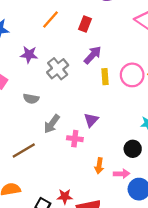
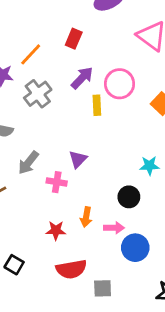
orange line: (50, 19) -> (31, 54), moved
pink circle: (132, 75) -> (120, 84), moved
red star: (65, 196) -> (56, 230), moved

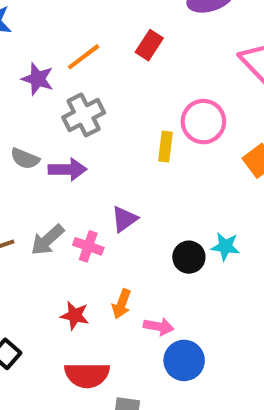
purple arrow: (82, 78) -> (67, 169), moved, turned 35
gray arrow: (28, 163) -> (47, 240), moved
black circle: (129, 197) -> (189, 257), moved

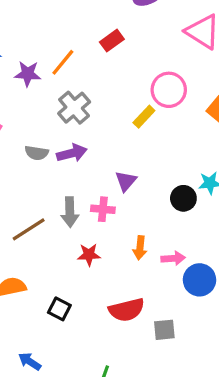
red rectangle: (149, 45) -> (112, 41), turned 35
purple star: (38, 79) -> (28, 74), moved
yellow rectangle: (165, 147) -> (144, 117), turned 50
gray arrow: (47, 240) -> (70, 212), turned -36
red star: (75, 316) -> (89, 255), moved

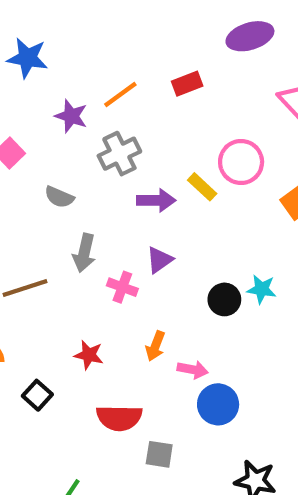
purple star: (28, 74) -> (71, 116), moved
yellow rectangle: (144, 117) -> (202, 187), turned 75
purple arrow: (72, 153) -> (156, 200), moved
gray arrow: (70, 212) -> (84, 253), moved
red star: (89, 255) -> (89, 355), moved

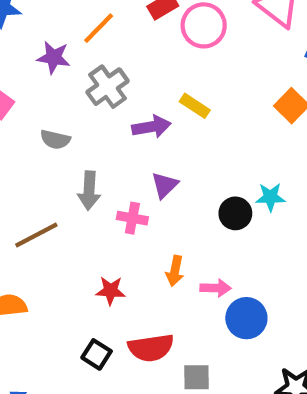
pink circle: (241, 162) -> (204, 25), moved
black square: (37, 395) -> (97, 354), moved

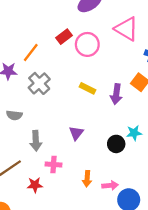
purple arrow: (151, 127) -> (116, 94), moved, turned 114
pink cross: (132, 218) -> (54, 164), moved
red star: (110, 291) -> (35, 185), moved

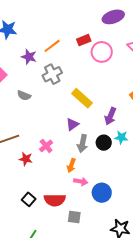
yellow rectangle: (87, 88) -> (82, 98), moved, size x1.5
purple arrow: (116, 94) -> (110, 116), moved
gray arrow: (36, 141) -> (83, 144), moved
pink cross: (54, 164) -> (46, 146), turned 32
pink arrow: (110, 185) -> (81, 182), moved

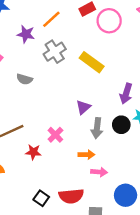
yellow rectangle: (82, 98) -> (92, 62), moved
orange arrow: (71, 165) -> (86, 155), turned -104
blue circle: (102, 193) -> (126, 195), moved

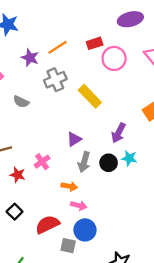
blue circle: (126, 195) -> (85, 230), moved
red semicircle: (71, 196) -> (47, 224), turned 150
black square: (41, 198) -> (15, 212), moved

